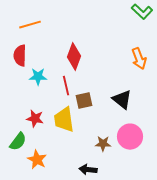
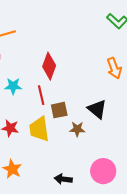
pink circle: (130, 137) -> (103, 171), moved
brown star: (103, 144) -> (77, 129), moved

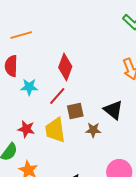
red line: (41, 95) -> (57, 96), turned 54

